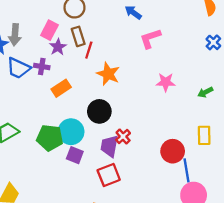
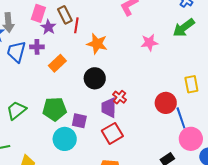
blue trapezoid: (18, 68) -> (16, 52), turned 90
green arrow: (205, 92) -> (184, 28), moved, size x1.6
cyan circle: (71, 132) -> (65, 139), moved

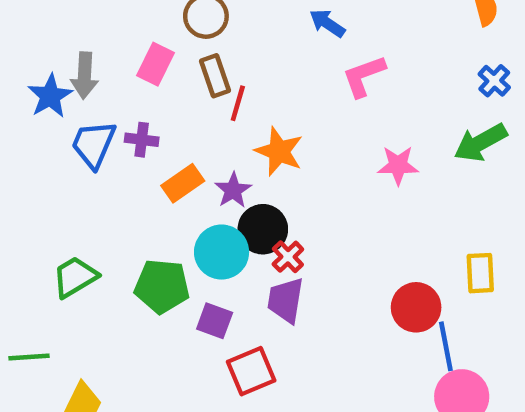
purple star: (48, 27) -> (233, 190), moved
red cross: (120, 97) -> (288, 257), moved
red square: (112, 133) -> (251, 371), moved
cyan circle: (65, 139) -> (222, 252), moved

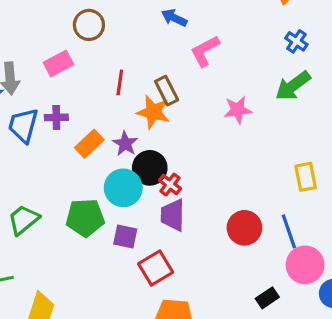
pink rectangle: (155, 64) -> (59, 63), turned 44
brown rectangle: (215, 76) -> (167, 91), moved
red circle: (416, 307) -> (244, 228), moved

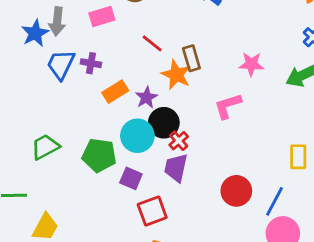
pink L-shape: (205, 51) -> (228, 106), moved
red line: (120, 82) -> (152, 43), turned -70
pink star: (238, 110) -> (251, 64), moved
blue line: (289, 231) -> (274, 201), turned 36

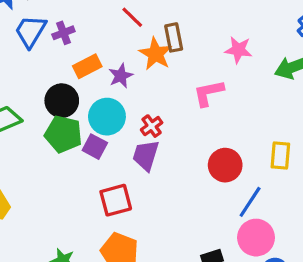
purple cross: (91, 63) -> (63, 33), turned -36
black circle: (164, 123) -> (62, 101), moved
purple square: (131, 178) -> (95, 147), moved
red circle: (236, 191) -> (225, 165), moved

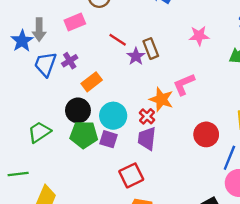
pink star: (238, 50) -> (199, 36), moved
orange star: (156, 54) -> (161, 99), moved
purple star: (121, 76) -> (136, 56), moved

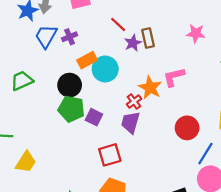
cyan circle: (113, 116) -> (105, 69), moved
green trapezoid: (39, 132) -> (22, 81), moved

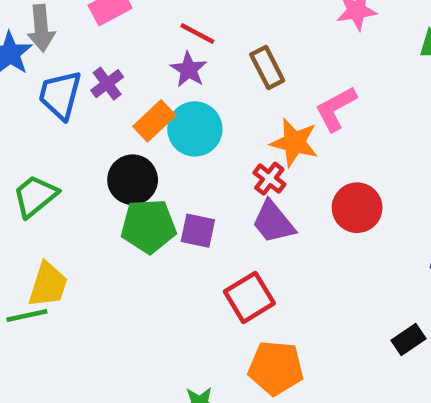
brown rectangle: (148, 38) -> (267, 67), moved
purple star: (133, 43) -> (189, 70), moved
purple trapezoid: (130, 122) -> (273, 222), turned -40
red circle: (187, 128) -> (357, 208), moved
yellow trapezoid: (26, 162) -> (48, 285), moved

